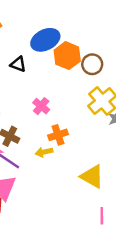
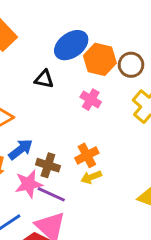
pink cross: (41, 106) -> (91, 100), moved
orange cross: (58, 135) -> (87, 155), moved

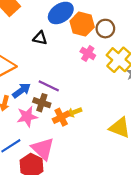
pink cross: (91, 100) -> (88, 53), moved
orange cross: (87, 155) -> (61, 117), moved
purple line: (51, 194) -> (49, 86), moved

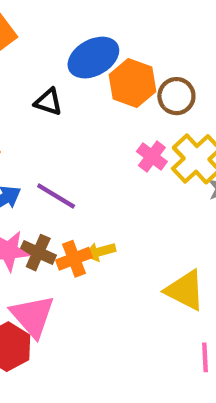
pink cross: (88, 53) -> (152, 156), moved
brown cross: (42, 103) -> (38, 253), moved

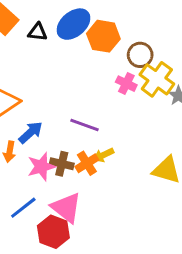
brown circle: (176, 96) -> (140, 55), moved
black triangle: (48, 102) -> (37, 32), moved
purple line: (56, 196) -> (85, 125), moved

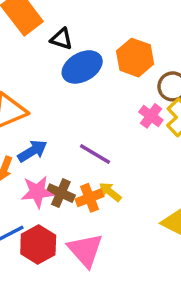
blue ellipse: (73, 24) -> (82, 67), moved
yellow arrow: (104, 155) -> (110, 192), turned 54
pink triangle: (66, 208) -> (85, 250), moved
red hexagon: (53, 232) -> (38, 244), moved

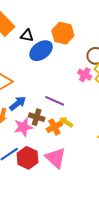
orange hexagon: (135, 58) -> (63, 33), moved
brown cross: (61, 193) -> (37, 117), moved

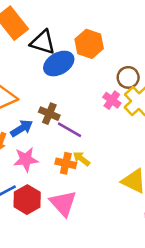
black triangle: (27, 36) -> (43, 42), size x1.5
brown cross: (37, 117) -> (49, 114), moved
orange cross: (54, 127) -> (66, 163), turned 35

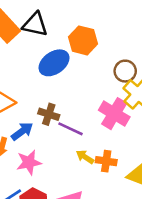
black triangle: (43, 42) -> (35, 25), moved
pink cross: (112, 100) -> (114, 114), moved, size x1.6
orange cross: (66, 163) -> (106, 161), moved

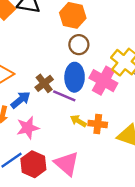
blue ellipse: (54, 63) -> (75, 77), moved, turned -52
brown circle: (125, 71) -> (79, 45), moved
brown cross: (49, 114) -> (44, 83), turned 36

